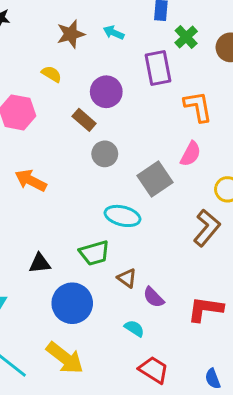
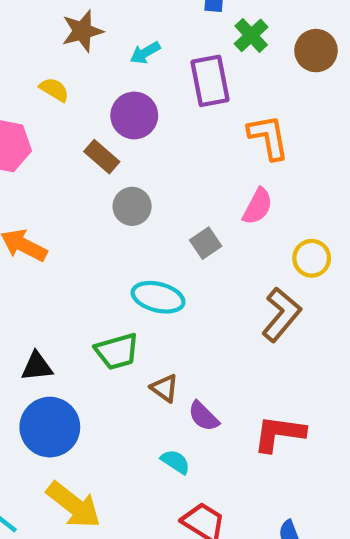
cyan arrow: (114, 33) -> (145, 53), moved, turned -54
gray square: (155, 179) -> (206, 243), size x0.6
blue circle: (72, 303) -> (50, 427), moved

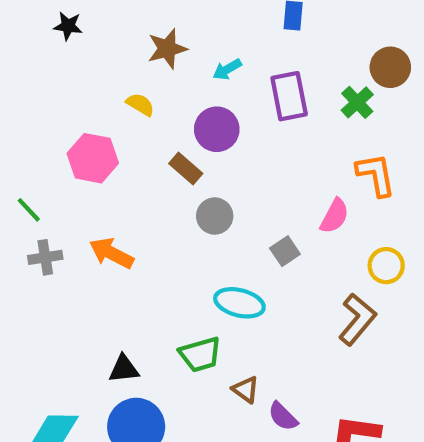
green cross: (251, 35) -> (357, 102), moved
orange L-shape: (268, 137) -> (376, 175), moved

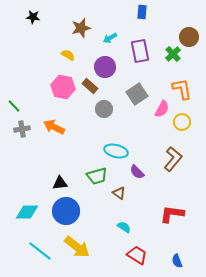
pink hexagon: (93, 158) -> (63, 87), moved
gray square: (285, 251) -> (137, 94), moved, size x1.5
yellow circle: (386, 266) -> (182, 122), moved
purple semicircle: (283, 416) -> (137, 172), moved

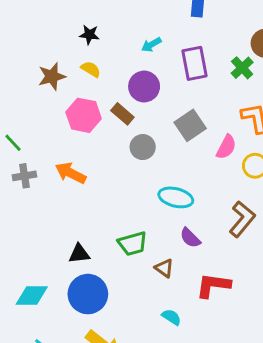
black star: (33, 17) -> (89, 35), moved
brown star: (81, 28) -> (52, 76), moved
cyan ellipse: (116, 151) -> (176, 197), moved
red L-shape: (172, 214) -> (213, 285), moved

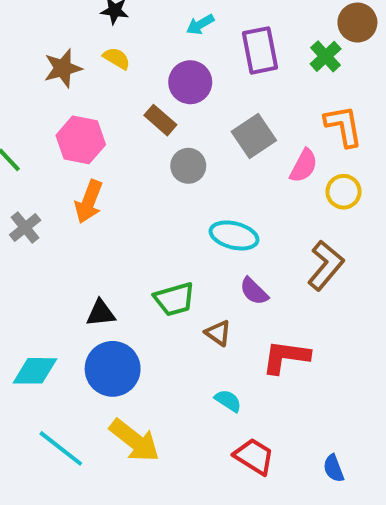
pink hexagon: (84, 115) -> (81, 140), moved
orange arrow: (71, 173) -> (89, 202), turned -96
gray cross: (24, 176) -> (25, 228), moved, turned -30

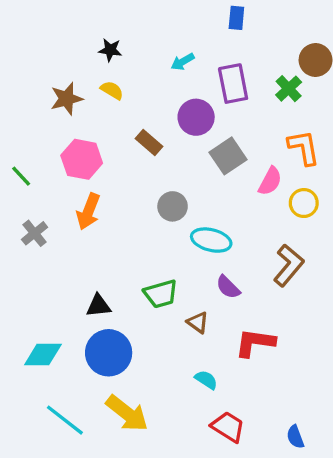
purple circle: (190, 82) -> (196, 117), moved
gray circle: (188, 166) -> (173, 206), moved

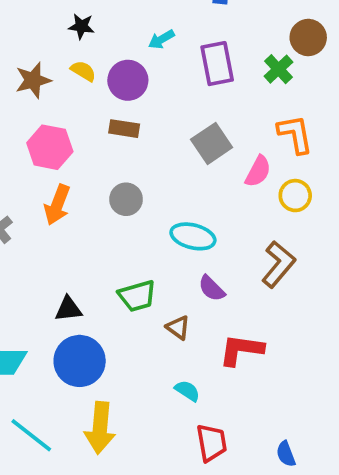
purple circle: (196, 117) -> (128, 80), moved
brown rectangle: (149, 142) -> (124, 129), turned -32
gray circle: (173, 206) -> (126, 199), moved
yellow arrow: (127, 413) -> (100, 428), turned 57
red trapezoid: (228, 427) -> (212, 443), turned 48

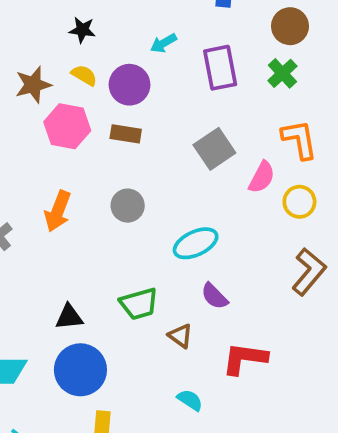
brown circle: (308, 38) -> (290, 26), moved
pink hexagon: (50, 147) -> (67, 126), moved
cyan ellipse: (193, 236) -> (196, 243), turned -39
brown L-shape: (278, 264) -> (309, 272), moved

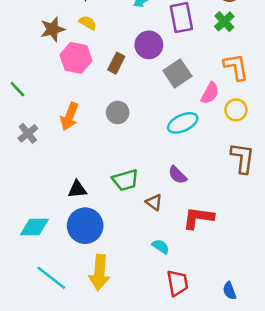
purple circle: (129, 85) -> (149, 45), moved
brown rectangle: (126, 134) -> (116, 63), turned -72
cyan ellipse: (196, 243) -> (183, 123), moved
brown L-shape: (309, 272) -> (243, 158), turned -32

